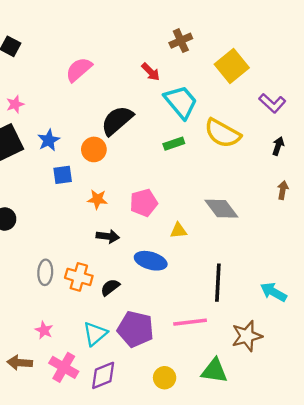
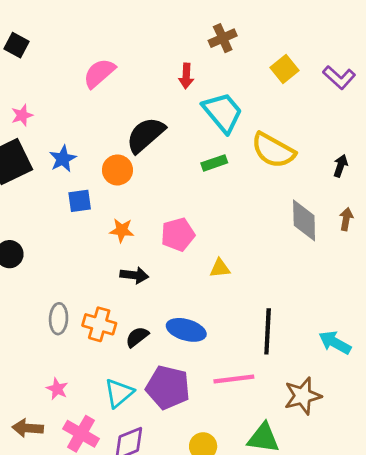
yellow square: (232, 66) -> (284, 69), size x0.7
red arrow: (151, 72) -> (186, 76), turned 48
purple L-shape: (272, 103) -> (339, 77), moved
gray diamond: (221, 209) -> (304, 220), moved, turned 36
blue ellipse: (151, 261) -> (186, 330), moved

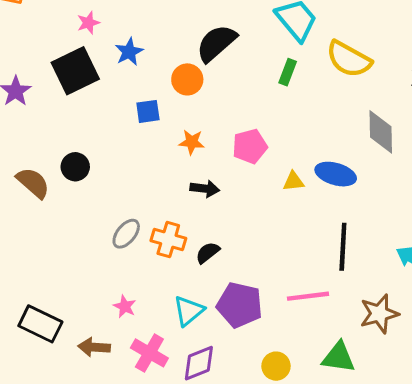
blue star: (63, 159) -> (129, 52), moved
green rectangle: (214, 163) -> (288, 72), turned -50
gray ellipse: (59, 319) -> (126, 234), turned 36
blue ellipse: (186, 330) -> (336, 174), moved

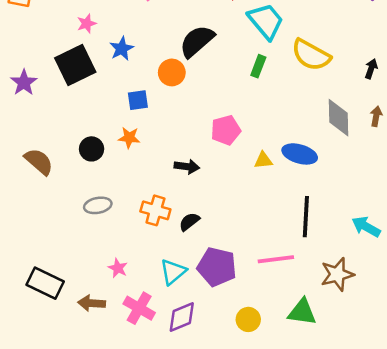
orange star: (192, 142) -> (129, 138), moved
black circle: (75, 167) -> (92, 149), moved
gray ellipse: (126, 234) -> (98, 205), moved, turned 40

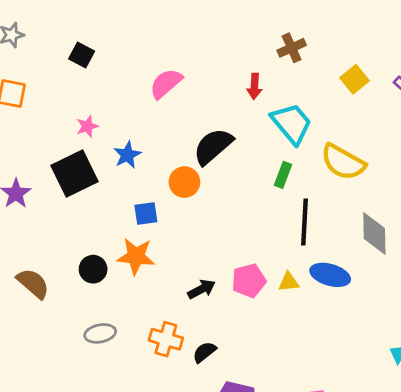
pink pentagon: (226, 130) -> (249, 281), moved
orange star: (129, 138) -> (136, 256), size x1.5
black arrow: (187, 167) -> (202, 289), turned -35
black line: (306, 217) -> (304, 222), moved

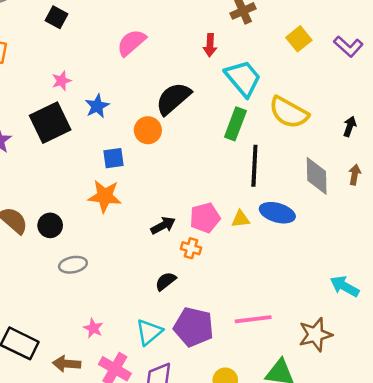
green rectangle: (283, 175) -> (235, 124), size x1.4
black circle: (93, 269) -> (50, 225), moved
orange cross: (166, 339) -> (191, 248), moved, size x0.7

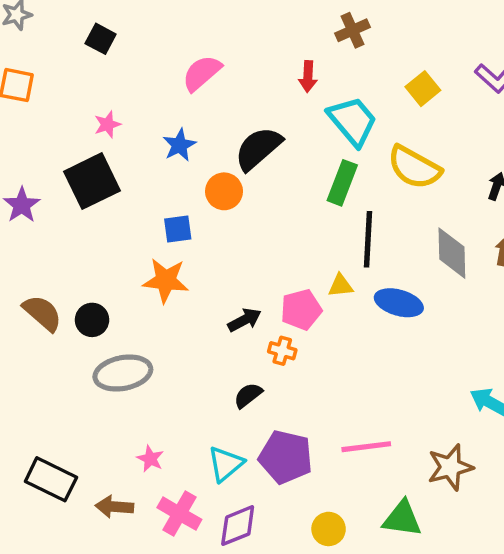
yellow square: (299, 39) -> (423, 89), moved
blue star: (97, 106) -> (179, 145), moved
yellow triangle: (241, 219) -> (341, 286), moved
gray ellipse: (73, 265) -> (123, 373), size x1.5

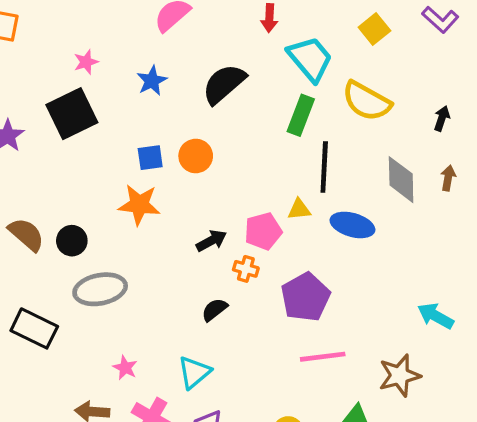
orange circle: (224, 191) -> (196, 156), moved
purple pentagon: (286, 457) -> (305, 297), moved, turned 30
black rectangle: (51, 479) -> (34, 328), moved

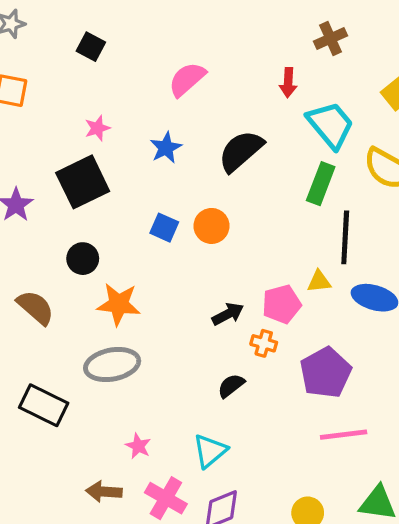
blue square: (150, 158) -> (164, 228), turned 32
orange star: (139, 205) -> (119, 304), moved
black circle: (72, 241) -> (83, 259), moved

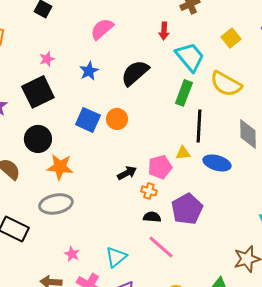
blue square: (164, 228) -> (88, 120), size x1.4
black circle: (83, 259) -> (38, 139), size x1.4
black semicircle: (231, 386) -> (152, 217), moved, turned 42
pink line: (344, 435) -> (161, 247), moved, turned 48

